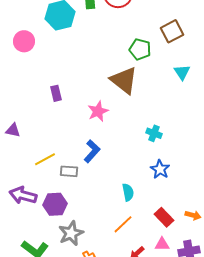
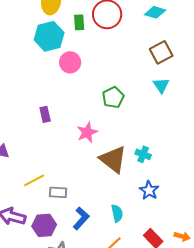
pink circle: (24, 41) -> (70, 62), moved
green pentagon: (140, 49) -> (113, 97), moved, turned 30
cyan triangle: (182, 72) -> (161, 85), moved
brown triangle: (124, 80) -> (113, 159), moved
blue L-shape: (92, 151) -> (81, 218), moved

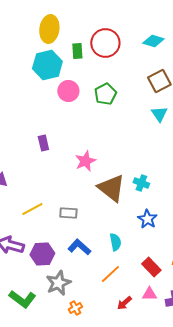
green pentagon: (113, 97) -> (105, 94), moved
gray rectangle: (58, 192) -> (68, 213), moved
blue L-shape: (81, 218) -> (79, 247), turned -90

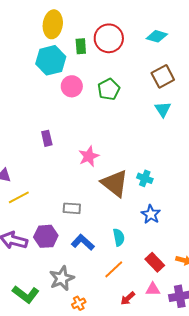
yellow line: (32, 209) -> (19, 197), moved
purple hexagon: (42, 254) -> (46, 236), moved

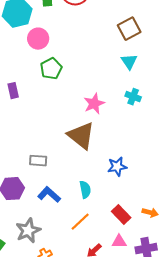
green pentagon: (109, 89) -> (51, 69), moved
pink star: (89, 156) -> (94, 104), moved
cyan cross: (145, 178) -> (133, 97), moved
blue star: (151, 214) -> (117, 167), turned 30

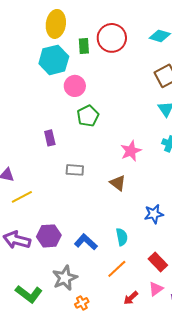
brown triangle: (81, 136) -> (118, 183), size x0.6
gray rectangle: (38, 161) -> (75, 170), moved
pink triangle: (119, 242) -> (156, 289), turned -35

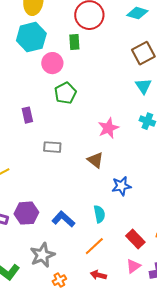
green rectangle: (84, 46) -> (74, 42), moved
blue star: (154, 214) -> (121, 186), moved
red arrow: (131, 298) -> (98, 275), moved, turned 56

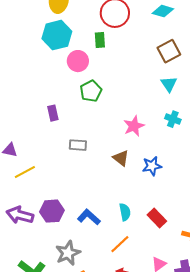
blue star: (121, 186) -> (152, 166), moved
red rectangle: (135, 239) -> (157, 218), moved

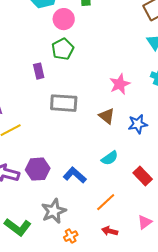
green pentagon: (91, 91) -> (63, 49), moved
gray rectangle: (78, 145) -> (64, 103), size x1.5
cyan semicircle: (125, 212) -> (110, 158), moved, turned 66

